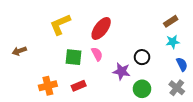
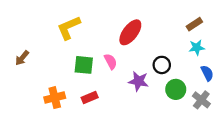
red ellipse: (101, 28) -> (130, 32), moved
brown arrow: (19, 51) -> (22, 58), turned -32
green circle: (142, 89) -> (176, 89), moved

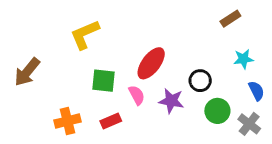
brown rectangle: (194, 24) -> (230, 19), moved
red ellipse: (130, 32) -> (151, 63), moved
brown arrow: (22, 58) -> (27, 72), size x1.5
pink semicircle: (111, 61) -> (137, 95), moved

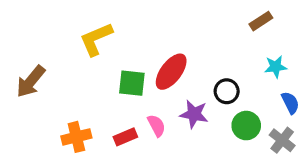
green square: (104, 81) -> (132, 83), moved
pink semicircle: (137, 95) -> (156, 126), moved

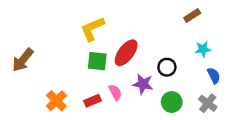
yellow L-shape: (96, 39) -> (92, 29), moved
green circle: (246, 126) -> (172, 102), moved
orange cross: (76, 137) -> (56, 101), turned -30

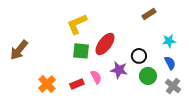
brown rectangle: (192, 16) -> (149, 14), moved
blue semicircle: (214, 76) -> (170, 63), moved
green circle: (172, 102) -> (148, 76), moved

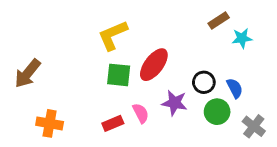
cyan star: (169, 41) -> (242, 38), moved
blue semicircle: (170, 63) -> (235, 88), moved
orange cross: (47, 84) -> (50, 123), moved, turned -36

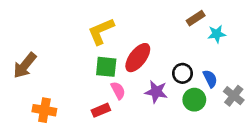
pink semicircle: (141, 113) -> (118, 90), moved
gray cross: (254, 126) -> (234, 96), moved

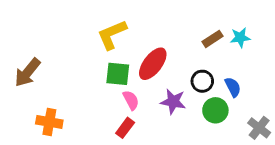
brown rectangle: (196, 18) -> (212, 39), moved
gray cross: (234, 96) -> (259, 128), moved
red rectangle: (101, 110) -> (125, 128), moved, turned -30

